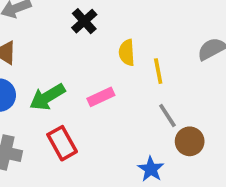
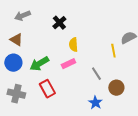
yellow semicircle: (127, 53) -> (73, 45), moved
yellow line: (158, 71) -> (113, 51), moved
gray line: (167, 115) -> (96, 74), moved

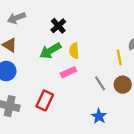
green arrow: (39, 64) -> (50, 51), moved
brown circle: (116, 88) -> (123, 85), moved
red rectangle: (47, 89) -> (45, 100), turned 54

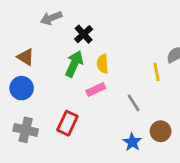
gray arrow: (16, 18) -> (51, 18), moved
green arrow: (50, 51) -> (74, 64), turned 145
brown circle: (123, 85) -> (161, 131), moved

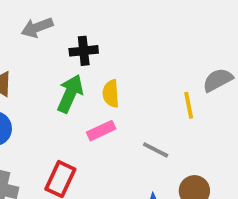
black cross: (84, 34) -> (84, 51), turned 36
gray line: (134, 103) -> (156, 150), turned -30

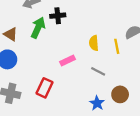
green arrow: (70, 94) -> (38, 28), moved
yellow semicircle: (111, 94) -> (94, 43), moved

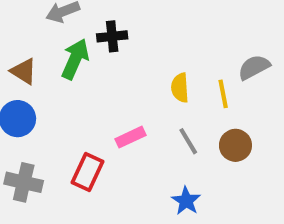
pink rectangle: (68, 61) -> (131, 137), moved
gray line: (98, 71) -> (188, 141), turned 32
brown circle: (120, 94) -> (235, 145), moved

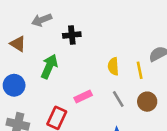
green arrow: (75, 59) -> (49, 66), moved
brown triangle: (24, 71) -> (18, 44), moved

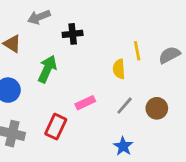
yellow line: (140, 70) -> (137, 51), moved
gray line: (118, 99) -> (125, 106), turned 72

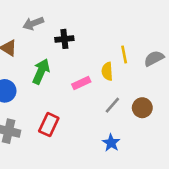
pink rectangle: (85, 103) -> (81, 83), moved

